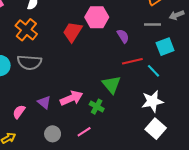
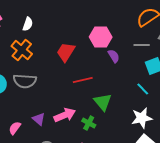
pink hexagon: (97, 17) -> (101, 37), moved
red line: (132, 61) -> (83, 80), moved

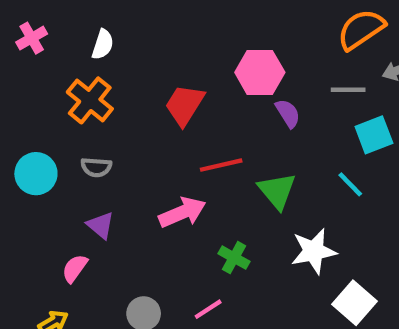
gray semicircle: (25, 81) -> (96, 167), size x0.6
green triangle: (103, 102) -> (277, 191), moved
pink arrow: (65, 115) -> (182, 212), moved
white star: (142, 118) -> (314, 251), moved
purple triangle: (39, 119) -> (101, 225), moved

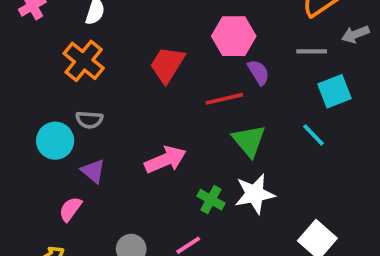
red line: (221, 165) -> (224, 99), moved
cyan circle: (36, 174) -> (55, 141), moved
white star: (314, 251) -> (255, 194), moved

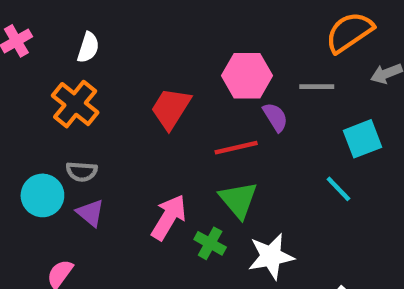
gray line: (312, 51) -> (317, 87), moved
green triangle: (249, 141) -> (238, 200), moved
pink arrow: (165, 160) -> (169, 217), turned -36
purple triangle: (93, 171) -> (90, 213), moved
green cross: (211, 200) -> (210, 243), moved

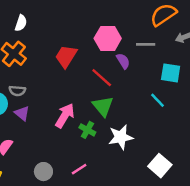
cyan square: (362, 139) -> (171, 73), turned 30
red line: (236, 148) -> (102, 78), turned 55

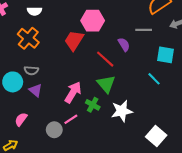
white semicircle: (21, 23) -> (34, 11), turned 72
pink hexagon: (108, 38) -> (93, 21), moved
pink line: (79, 169) -> (71, 119), moved
gray circle: (43, 172) -> (54, 130), moved

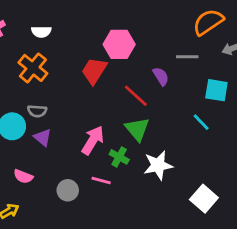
pink semicircle: (21, 119) -> (23, 176), turned -104
pink line: (71, 119) -> (101, 181), moved, turned 48

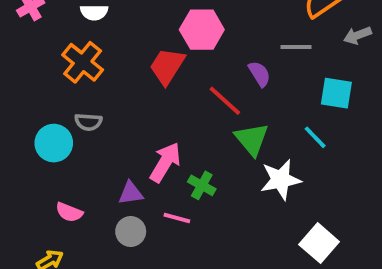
green triangle: (137, 129) -> (252, 139), moved
purple triangle: (43, 137) -> (131, 193), moved, turned -48
white star: (158, 165) -> (281, 180), moved

